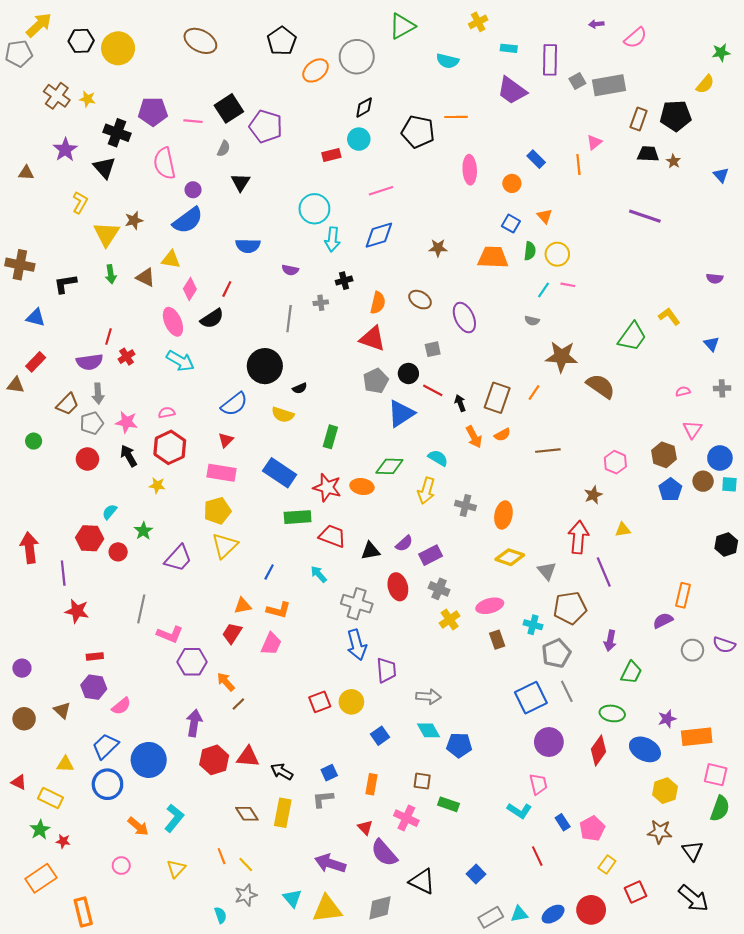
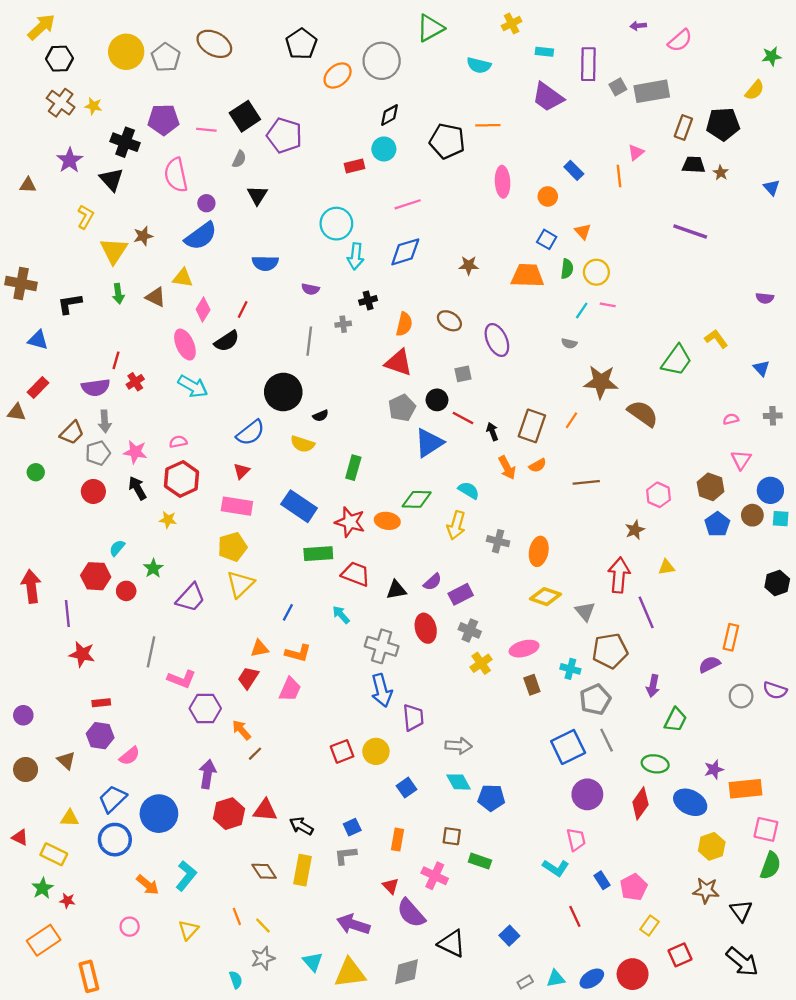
black hexagon: (81, 41) -> (59, 59), moved
gray pentagon: (19, 54) -> (166, 57), moved, turned -30
gray rectangle: (491, 917) -> (525, 982), size x0.6

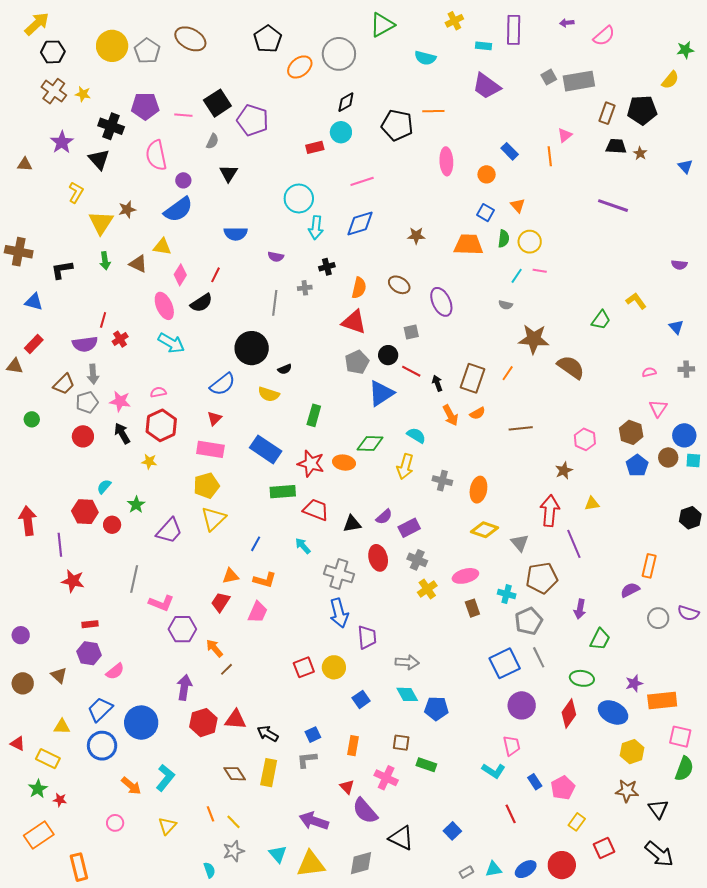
purple rectangle: (588, 64) -> (514, 30), moved
green trapezoid: (677, 360) -> (601, 320), size x0.7

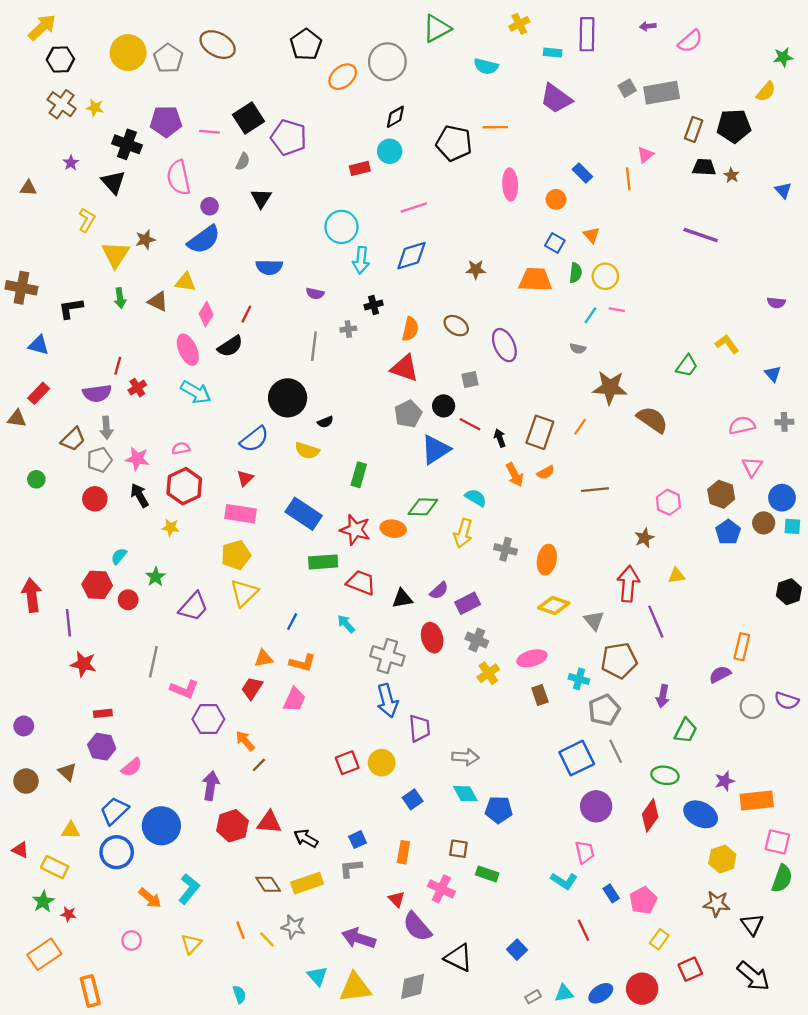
purple star: (62, 142) -> (71, 163), size x0.6
pink semicircle: (649, 372) -> (742, 425), size x1.6
yellow rectangle: (269, 773) -> (307, 883), turned 60
gray star: (234, 851) -> (293, 927), moved, turned 30

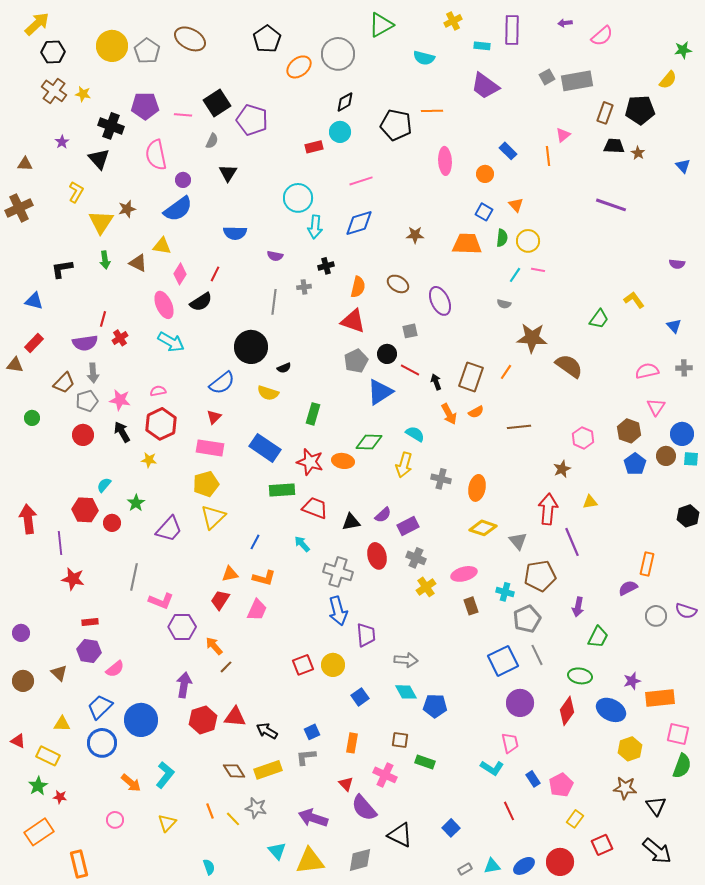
brown cross: (21, 288) -> (19, 208), moved, turned -36

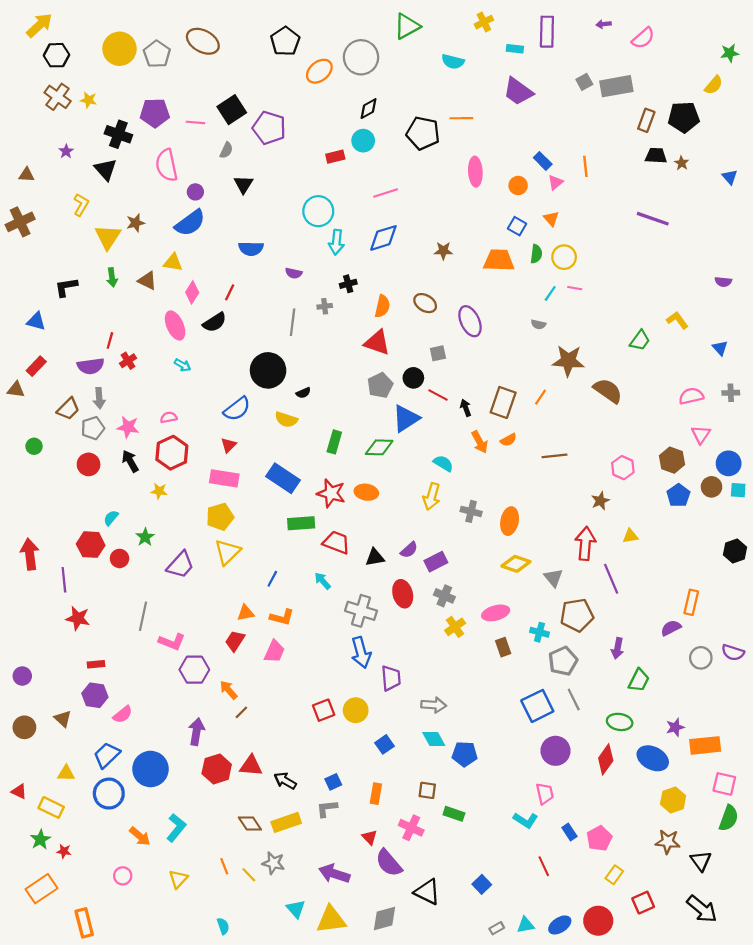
pink triangle: (563, 135) -> (555, 182), moved
cyan arrow: (171, 342) -> (183, 365), size x0.6
green diamond: (369, 442) -> (379, 447), moved

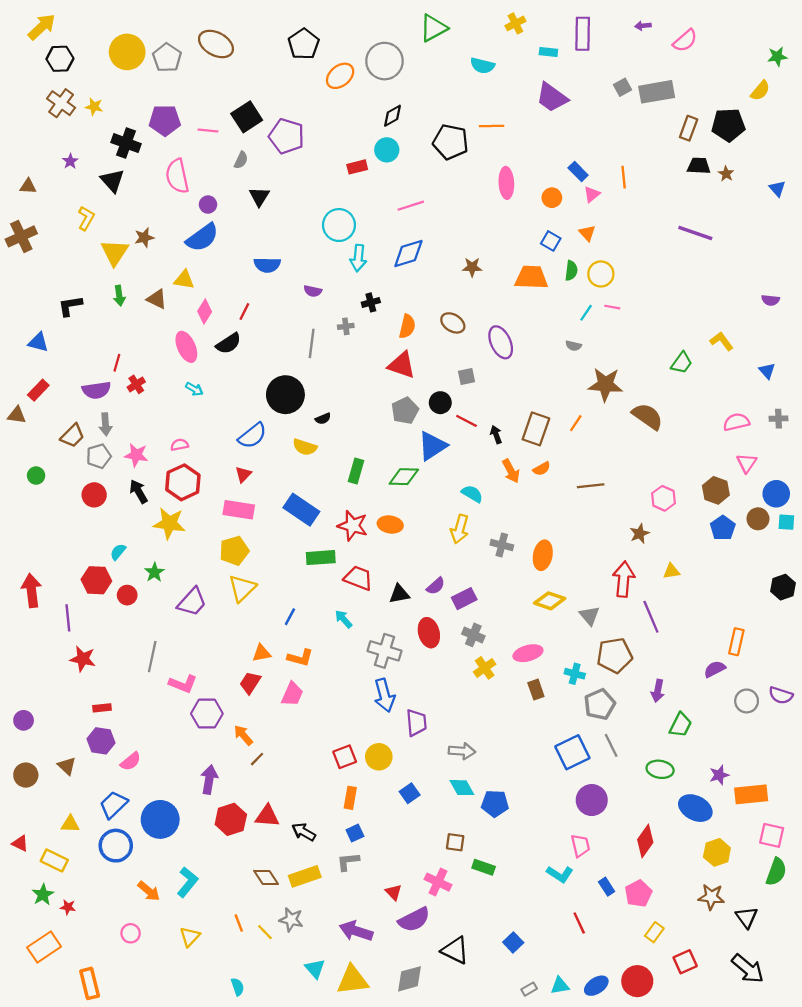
yellow star: (159, 491) -> (169, 523), size x1.8
red diamond: (606, 759) -> (645, 841), moved
orange rectangle: (376, 794) -> (350, 798), moved
purple semicircle: (389, 863) -> (414, 920), turned -76

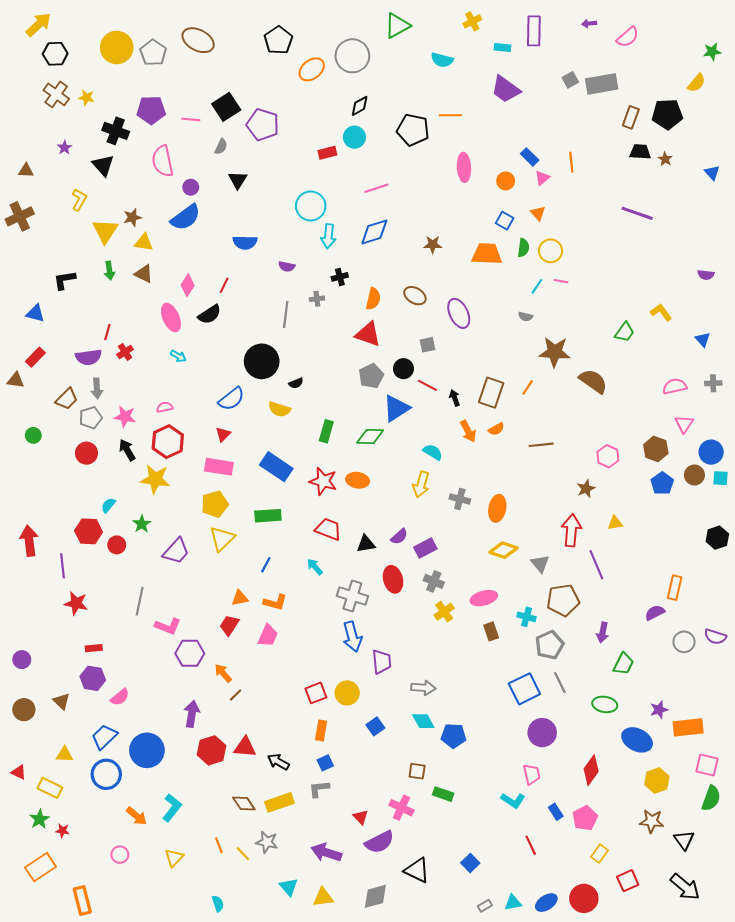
yellow triangle: (184, 280) -> (144, 242), moved
green rectangle: (321, 558) -> (268, 516), moved
yellow triangle: (353, 980) -> (323, 897), size x0.7

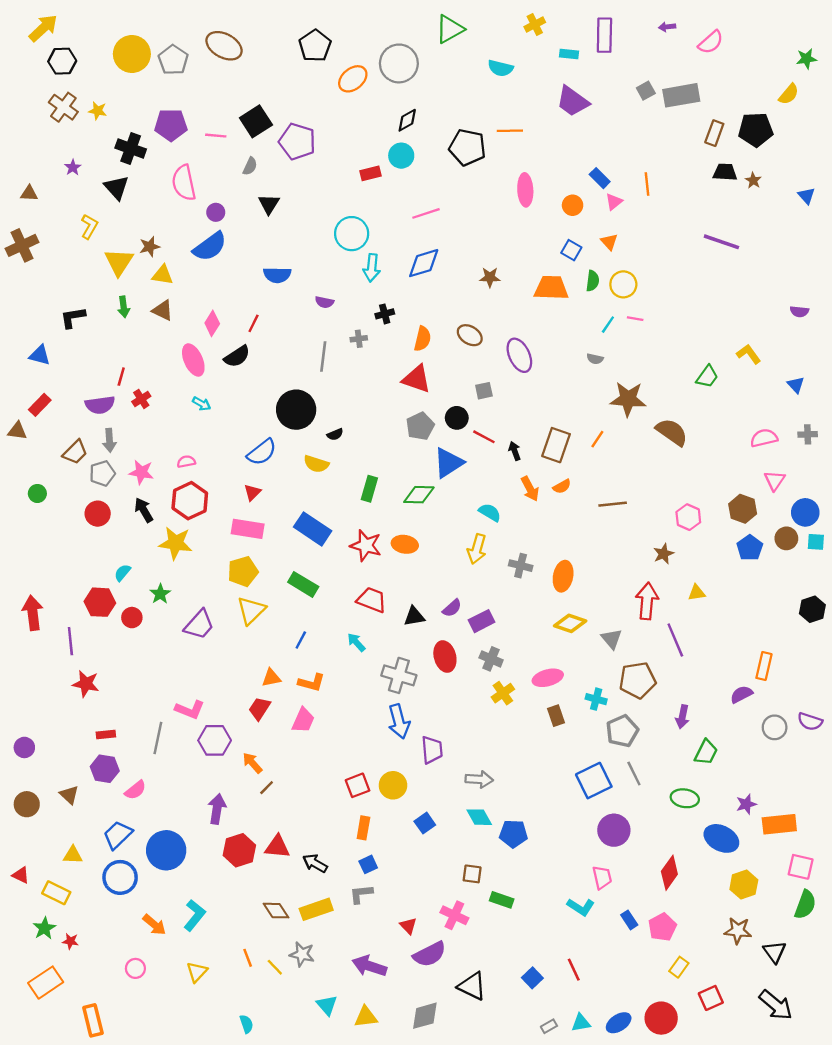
green rectangle: (268, 516) -> (303, 584), turned 35
gray line: (140, 601) -> (158, 738), moved
red line: (531, 845) -> (574, 970), moved

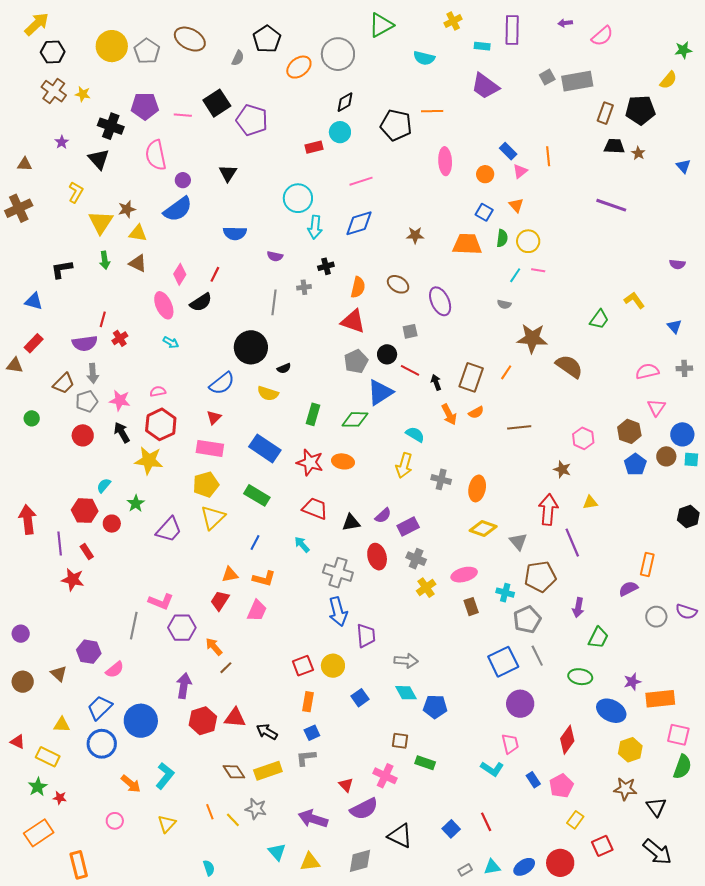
gray semicircle: (250, 166) -> (238, 58), moved
brown star: (664, 554) -> (562, 469), turned -30
red rectangle: (106, 734) -> (87, 552), moved, turned 63

